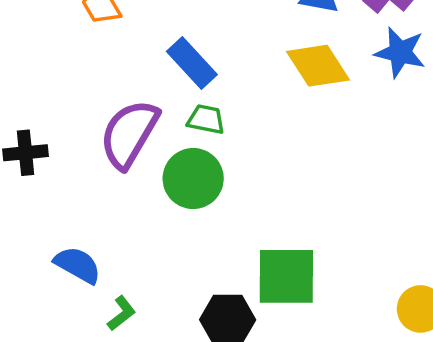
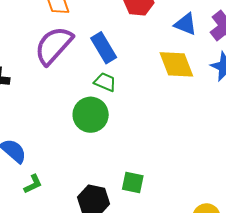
purple semicircle: (129, 134) -> (54, 45), moved
green square: (286, 276) -> (133, 182), size x0.6

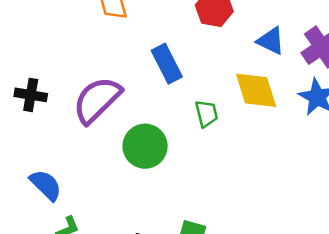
purple semicircle: (54, 45) -> (97, 100), moved
green trapezoid: (105, 82) -> (206, 114), moved, turned 50

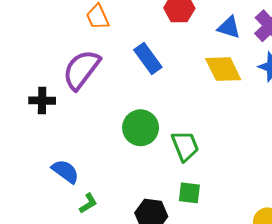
purple semicircle: (97, 100) -> (81, 70), moved
green trapezoid: (206, 114) -> (185, 146), moved, size x1.4

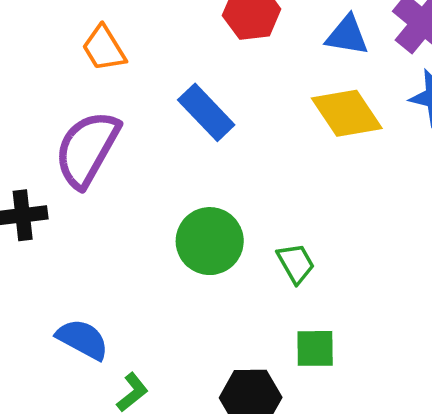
green trapezoid: (185, 146) -> (296, 263), size x0.7

